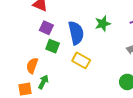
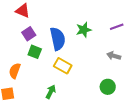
purple square: (46, 28) -> (29, 34), turned 32
green arrow: (43, 82) -> (51, 92), moved

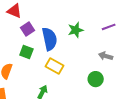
purple square: (29, 34) -> (27, 29), moved
green circle: (108, 87) -> (96, 79), moved

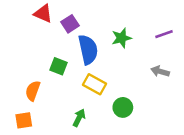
purple square: (27, 29) -> (70, 24), moved
green circle: (96, 79) -> (123, 107), moved

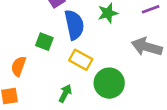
gray arrow: (160, 71) -> (147, 47), size x1.6
green circle: (123, 107) -> (109, 83), size x1.5

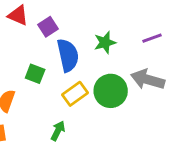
yellow rectangle: (81, 60) -> (75, 94), turned -65
green circle: (109, 83) -> (111, 91), moved

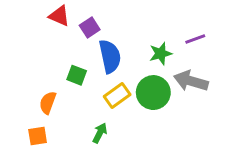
green star: (105, 42) -> (161, 54), moved

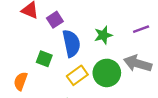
green star: (161, 54) -> (103, 35), moved

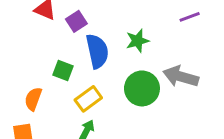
purple line: (141, 29) -> (190, 17), moved
yellow rectangle: (77, 75) -> (88, 99), moved

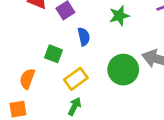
green star: (138, 41) -> (119, 16), moved
blue semicircle: (97, 51) -> (84, 37), size x0.6

